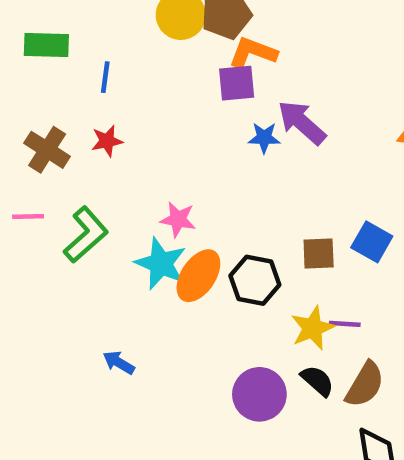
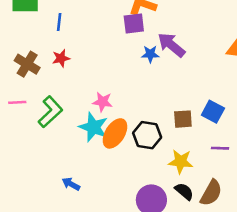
purple line: (345, 324) -> (220, 148), moved
yellow star: (313, 328) -> (181, 162), turned 30

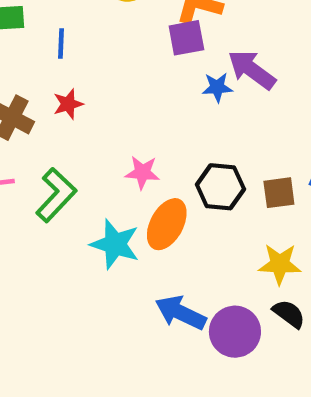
cyan star: (93, 127) -> (115, 244), moved
black hexagon: (147, 135) -> (220, 187), moved
blue arrow: (71, 184) -> (181, 313), moved, size x1.6

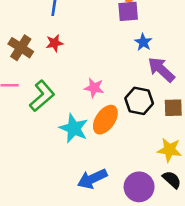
purple arrow: (252, 70) -> (161, 69), moved
blue star: (217, 87) -> (143, 42), turned 30
blue arrow: (181, 313) -> (92, 179), moved, turned -56

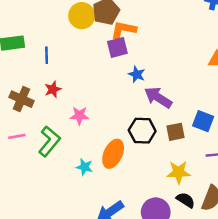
pink star: (94, 88) -> (79, 116), moved
cyan star: (74, 128) -> (85, 167), size x0.6

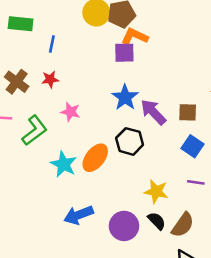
blue star: (137, 74) -> (125, 97), moved, size x1.5
brown square: (176, 132) -> (188, 112), moved
cyan star: (85, 167) -> (64, 164), size x1.5

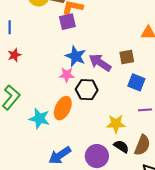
pink star: (71, 112) -> (67, 75), moved

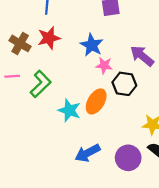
red star: (14, 55) -> (49, 38), size x1.5
blue star: (76, 56) -> (92, 45), moved

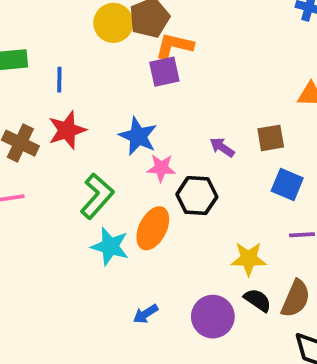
purple arrow: (142, 56) -> (222, 147), size x0.6
green L-shape: (41, 84) -> (97, 196), moved
blue arrow: (88, 153) -> (146, 314), size x0.6

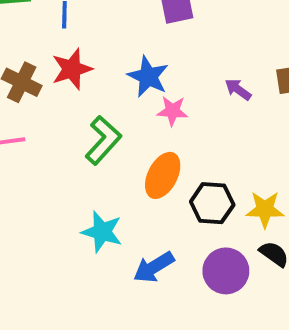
black hexagon: (197, 196) -> (212, 203), moved
cyan star: (110, 246) -> (102, 232), moved
blue arrow: (146, 314) -> (154, 267), size x1.5

